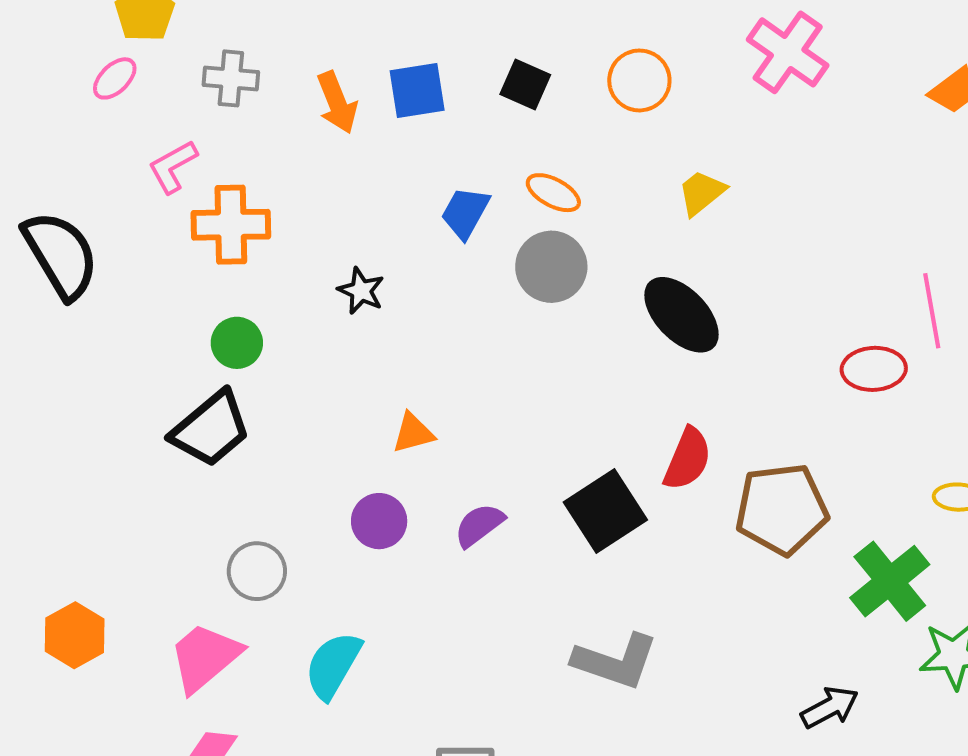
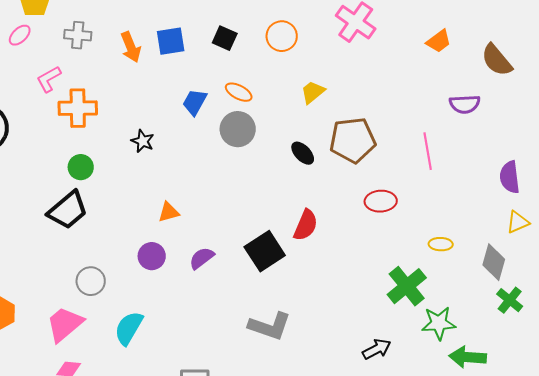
black ellipse: (681, 315) -> (303, 153), size x0.6
red ellipse: (874, 369) -> (381, 201), moved
brown pentagon: (782, 509) -> (353, 140), moved

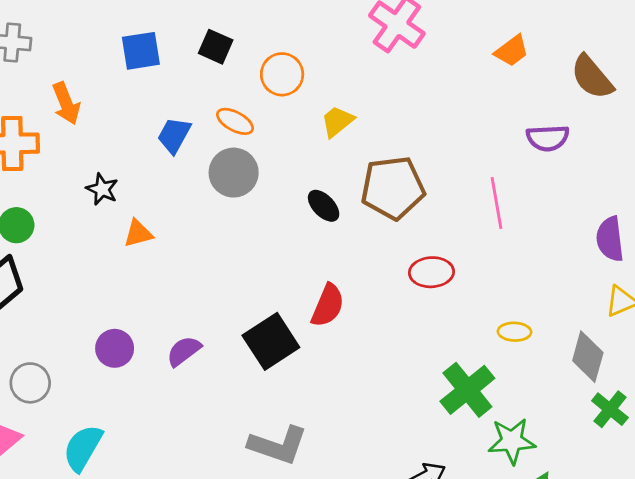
orange circle: (282, 36) -> (282, 74), moved
orange arrow: (131, 47) -> (66, 103), moved
orange triangle: (169, 212) -> (138, 233), moved

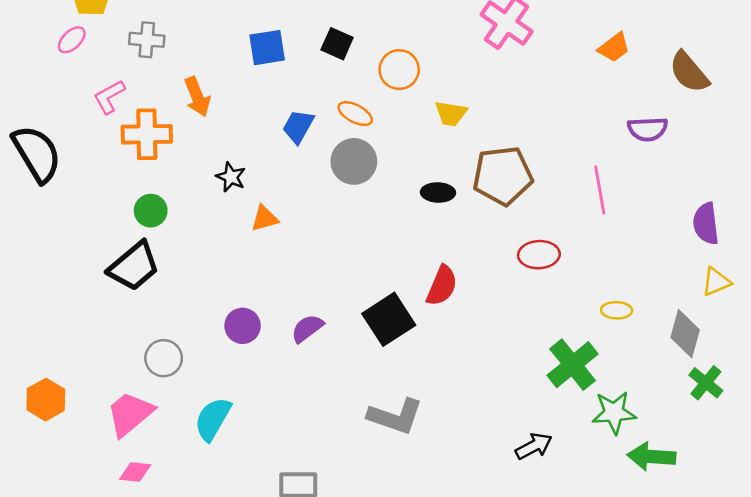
yellow trapezoid: (337, 121) -> (451, 114), turned -132
black ellipse: (324, 206) -> (438, 192), turned -44

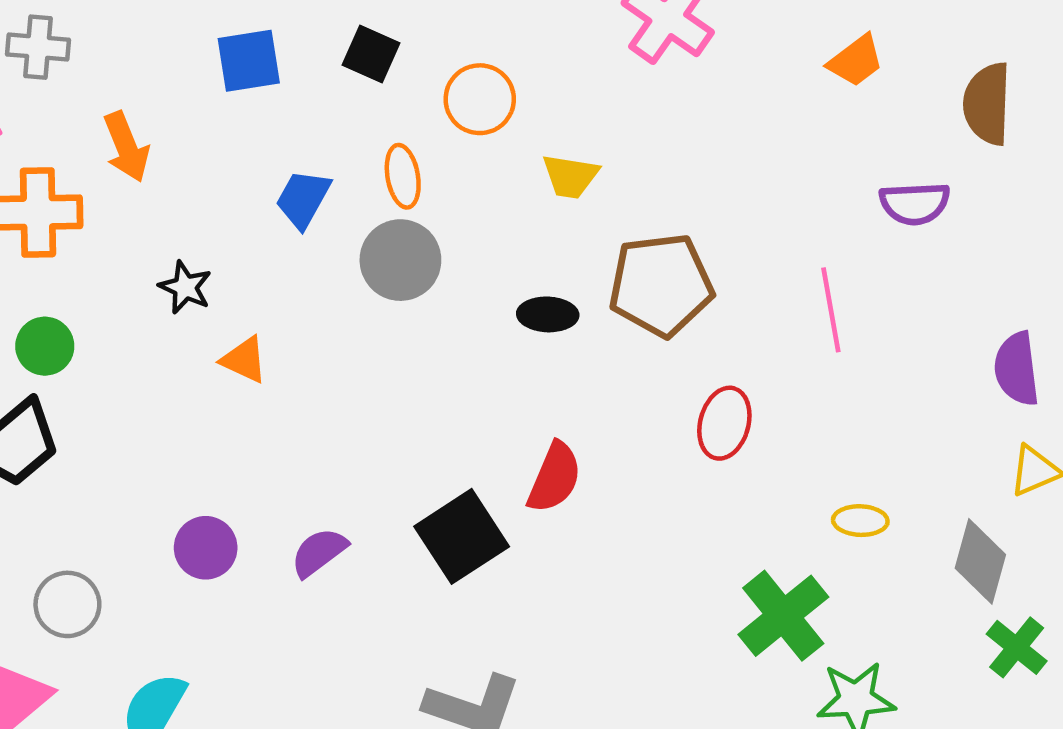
brown semicircle: (689, 72) -> (987, 104), turned 42
orange ellipse: (355, 114) -> (403, 176), turned 52
orange triangle: (265, 218) -> (244, 360), turned 40
red ellipse: (539, 255) -> (724, 423), turned -72

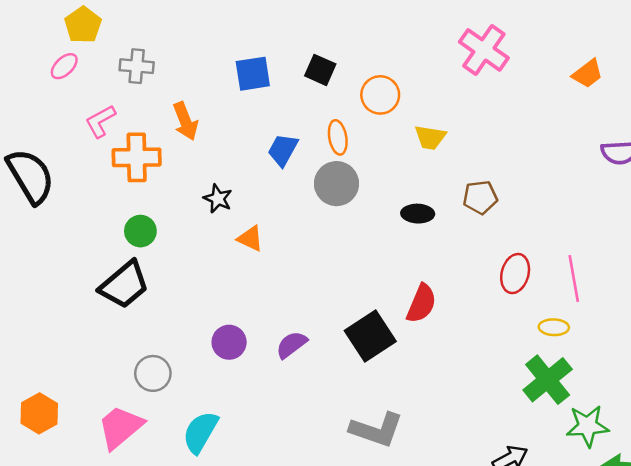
brown pentagon: (661, 285) -> (480, 197), size x0.6
pink line: (831, 310) -> (574, 279), moved
yellow ellipse: (860, 521) -> (554, 327), moved

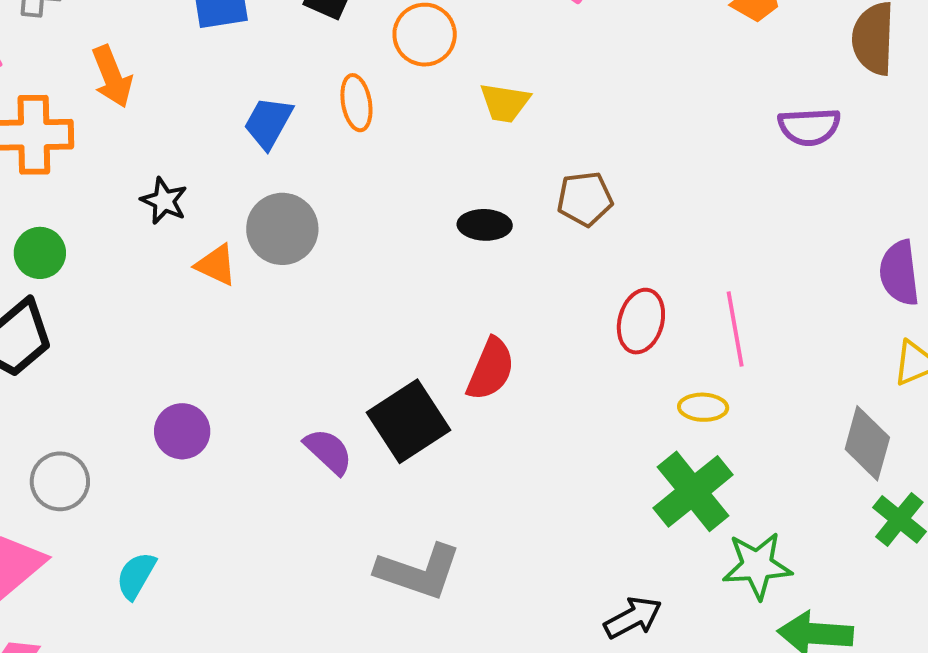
gray circle: (336, 184) -> (282, 229), moved
purple semicircle: (292, 345) -> (328, 451), moved, turned 80
cyan semicircle: (200, 432) -> (136, 576), size x0.7

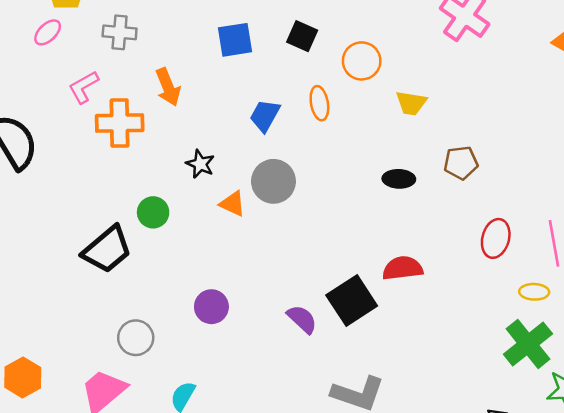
green circle: (40, 253) -> (153, 212), moved
red semicircle: (491, 369) -> (403, 268), turned -120

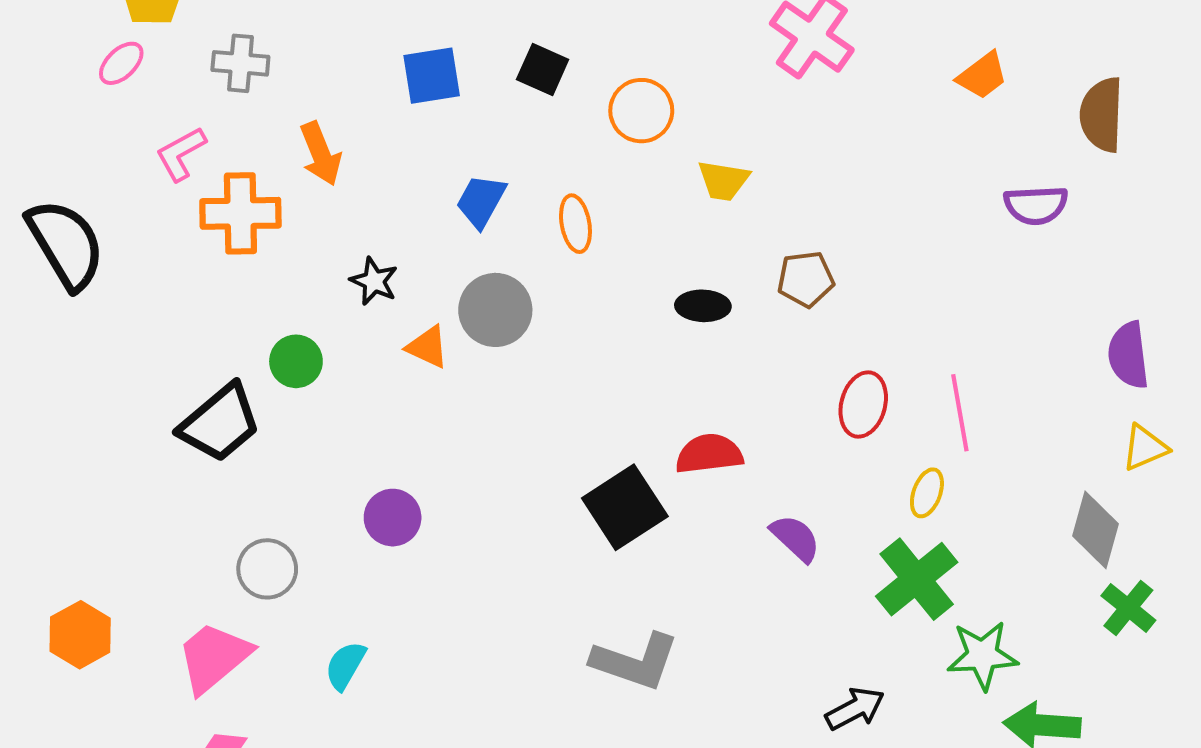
orange ellipse: (319, 103) -> (575, 224), moved
yellow ellipse: (534, 292) -> (927, 493), turned -72
purple semicircle: (302, 319) -> (795, 538), moved

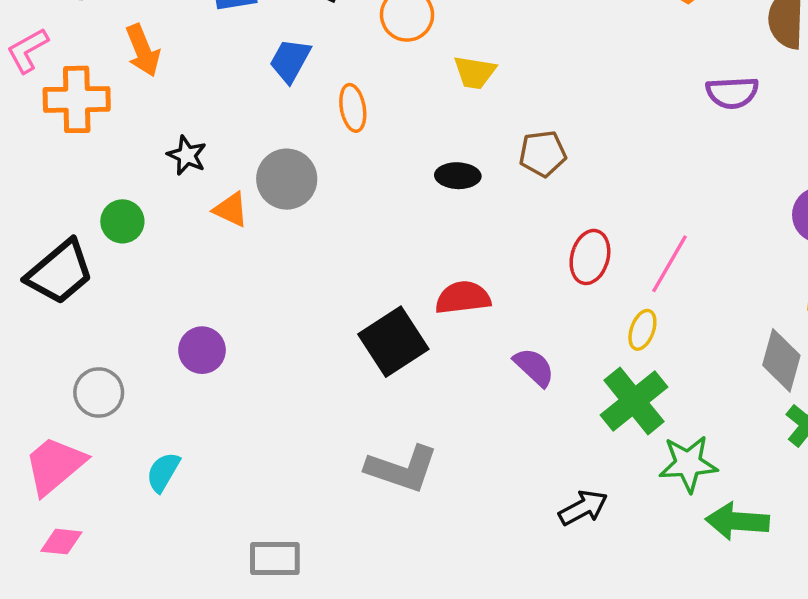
blue trapezoid: (481, 201) -> (290, 60), moved
pink line: (960, 413) -> (670, 264), turned 40

